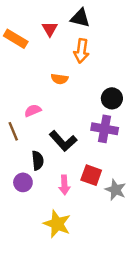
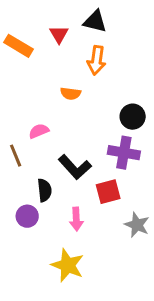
red square: (91, 175) -> (108, 192), moved, turned -35

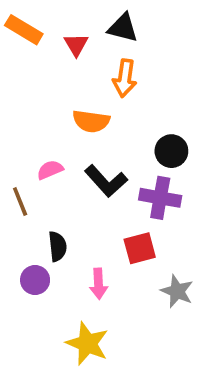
orange rectangle: (19, 46) -> (24, 30), moved
orange semicircle: (71, 93) -> (91, 121), size x1.4
black L-shape: (75, 167) -> (106, 181), moved

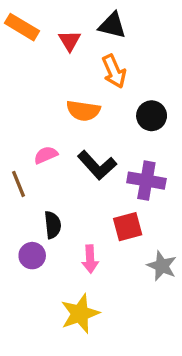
orange arrow: (125, 78) -> (114, 71), turned -32
black circle: (171, 151) -> (152, 116), moved
yellow star: (87, 344) -> (80, 314), turned 30

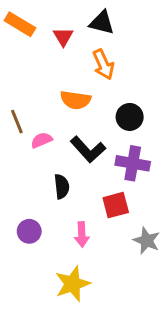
black circle: (152, 116) -> (130, 117), moved
brown line: (19, 184) -> (17, 122), moved
black semicircle: (53, 225) -> (62, 186), moved

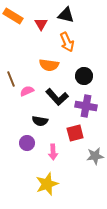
black semicircle: (62, 186) -> (40, 121), turned 105
purple circle: (29, 231) -> (27, 143), moved
gray star: (147, 241) -> (95, 156), turned -30

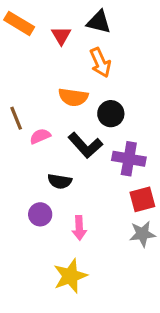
black circle: (84, 76) -> (111, 114), moved
red square: (75, 133) -> (142, 199), moved

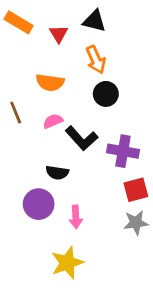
orange semicircle: (73, 97) -> (50, 82), moved
black circle: (111, 114) -> (106, 94), moved
pink semicircle: (40, 136) -> (53, 121), moved
purple circle: (40, 214) -> (39, 204), size x1.4

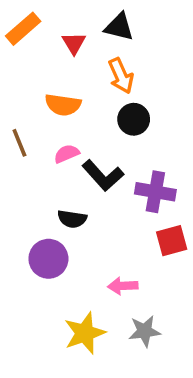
orange rectangle: (19, 22) -> (23, 29), turned -72
pink arrow: (76, 217) -> (123, 286), moved, turned 90
gray star: (136, 223) -> (145, 331), moved

